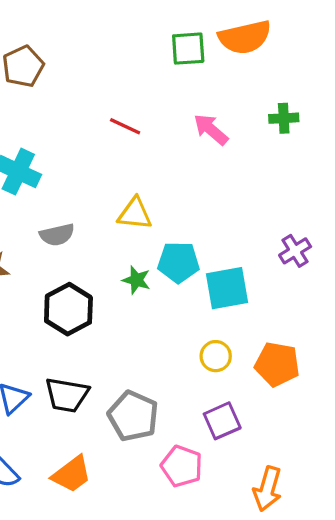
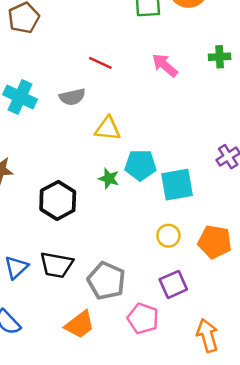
gray semicircle: (57, 235) -> (72, 97), moved
orange trapezoid: (72, 474) -> (80, 325), moved
orange arrow: (267, 489) -> (207, 336), turned 148

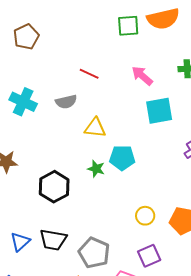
cyan square: (177, 185) -> (159, 111), moved

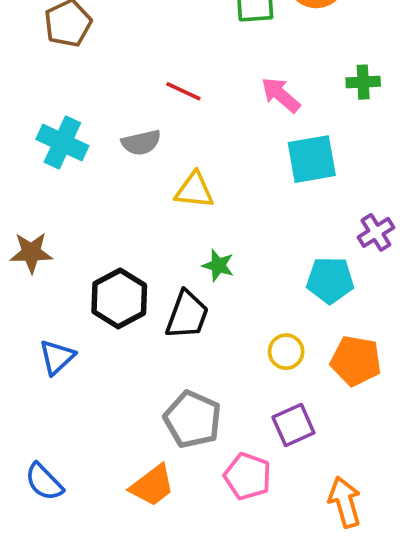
cyan pentagon: (122, 158) -> (330, 280), moved
green star: (96, 169) -> (218, 265), moved
black trapezoid: (53, 240) -> (187, 315), moved, turned -80
blue triangle: (20, 242) -> (57, 357), moved

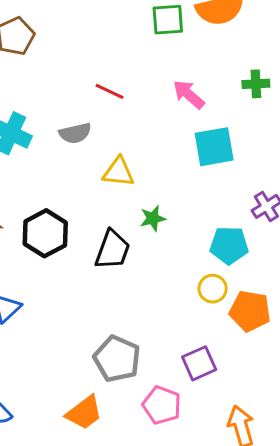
green star: (218, 265) -> (153, 218), moved, turned -30
black hexagon: (119, 298) -> (45, 233), moved
black trapezoid: (187, 315) -> (112, 250), moved
yellow circle: (286, 352) -> (213, 289), moved

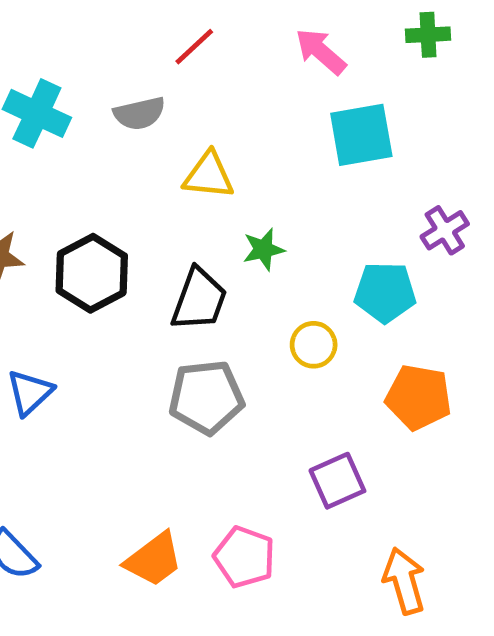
red line: (110, 91) -> (194, 47), turned -68
yellow circle: (213, 289) -> (314, 345), moved
gray pentagon: (117, 359) -> (206, 397), moved, turned -30
pink pentagon: (162, 405) -> (244, 557), moved

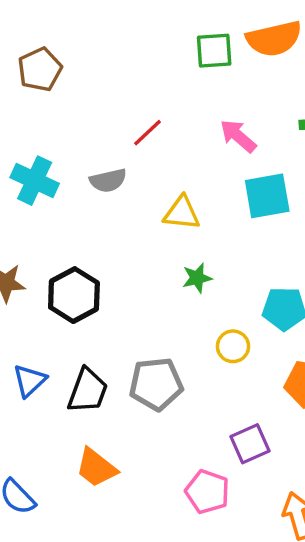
yellow triangle: (209, 175) -> (182, 213), moved
black trapezoid: (199, 299) -> (88, 391), moved
pink pentagon: (244, 557) -> (207, 492), moved
orange trapezoid: (154, 559) -> (96, 468), moved, turned 75

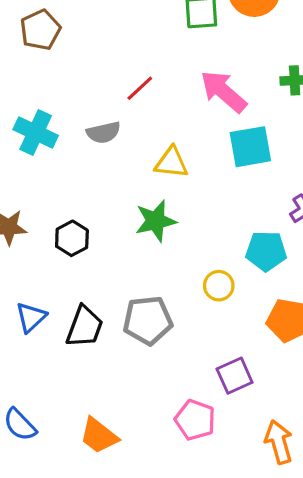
pink arrow: (238, 136) -> (223, 91), size x1.4
green star: (197, 278) -> (156, 221), moved, size x1.5
black hexagon: (74, 295) -> (72, 238), size x0.7
orange trapezoid: (96, 468) -> (99, 436), moved

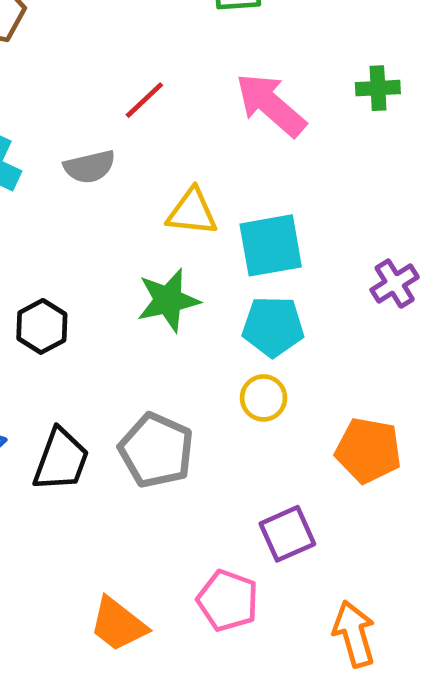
cyan square: (250, 147) -> (271, 245), moved
cyan pentagon: (266, 251) -> (273, 326), moved
gray pentagon: (148, 320) -> (156, 450), turned 30
orange trapezoid: (99, 436) -> (118, 624), moved

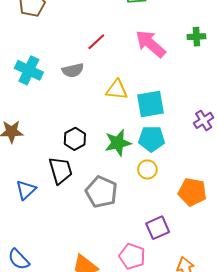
green star: (168, 300) -> (118, 143), moved
black hexagon: (42, 326) -> (75, 139), moved
black trapezoid: (61, 460) -> (61, 170), moved, turned -36

